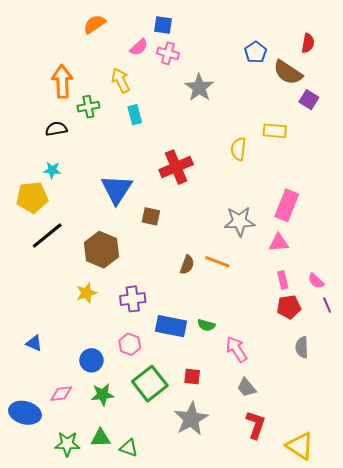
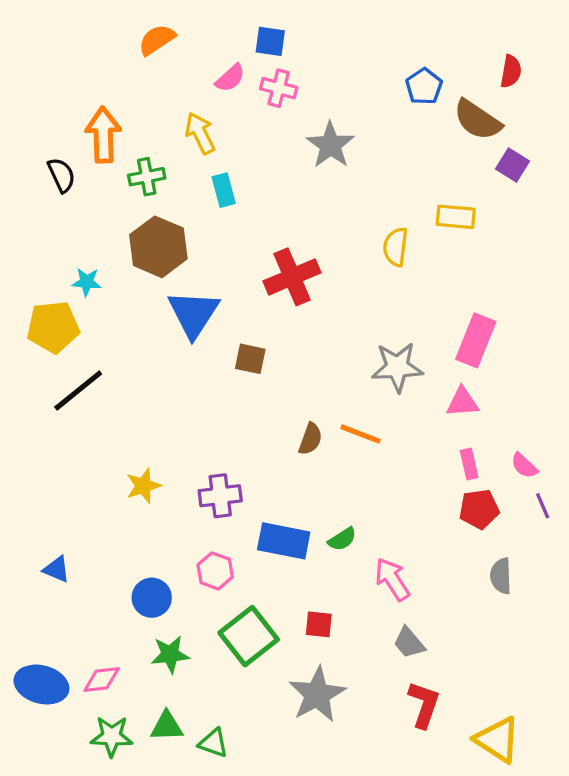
black semicircle: (56, 129) -> (61, 175), moved, turned 75
brown hexagon: (102, 250) -> (158, 247), moved
green semicircle: (206, 325) -> (342, 539), turned -48
pink diamond: (61, 394) -> (102, 680), moved

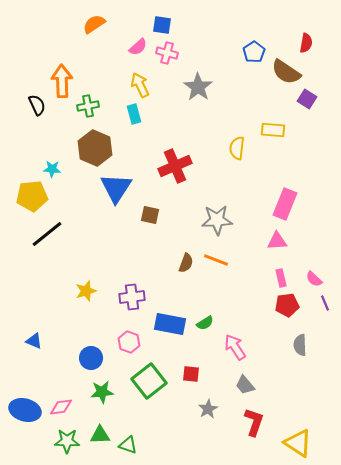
yellow arrow: (200, 133) -> (140, 85), moved
gray star: (397, 367) -> (217, 220), moved
gray star: (317, 695) -> (208, 409), moved, size x0.6

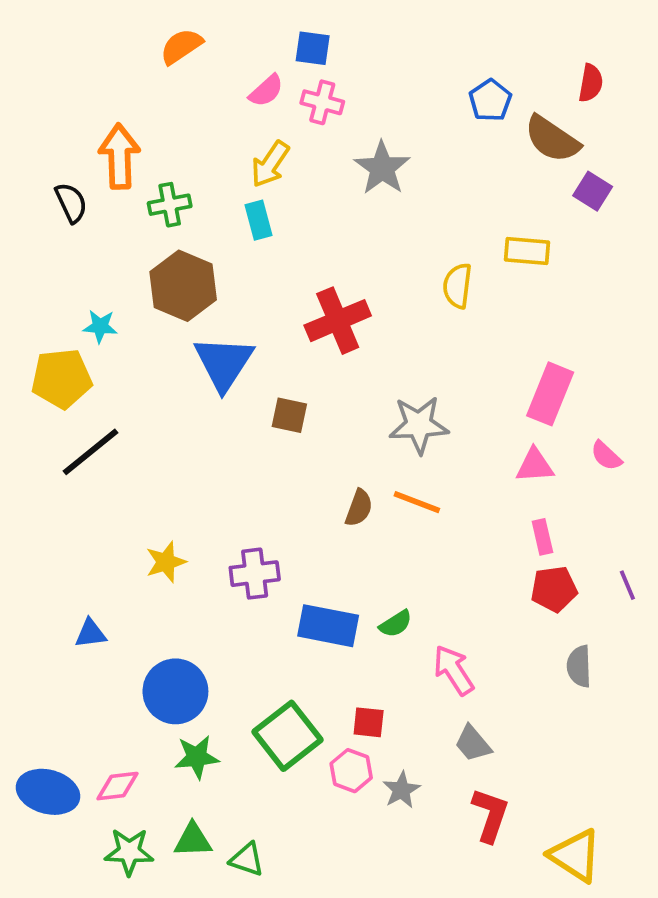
yellow arrow: (140, 85) -> (270, 164), turned -120
pink semicircle: (314, 279) -> (606, 456), moved
blue triangle: (34, 341) -> (90, 633), moved, turned -30
pink hexagon: (129, 342) -> (351, 771), moved
blue circle: (91, 358) -> (175, 691), size x1.4

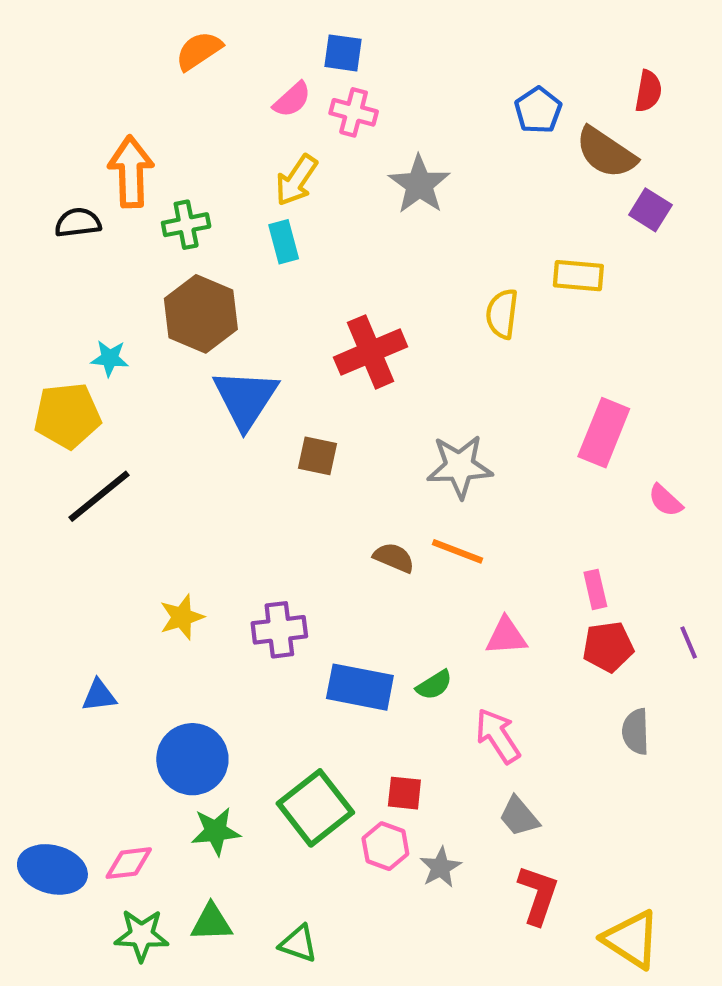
black semicircle: (71, 203) -> (78, 223), turned -72
pink triangle: (535, 465) -> (506, 636), moved
brown semicircle: (359, 508) -> (394, 558), turned -87
green triangle: (247, 859) -> (298, 944), moved

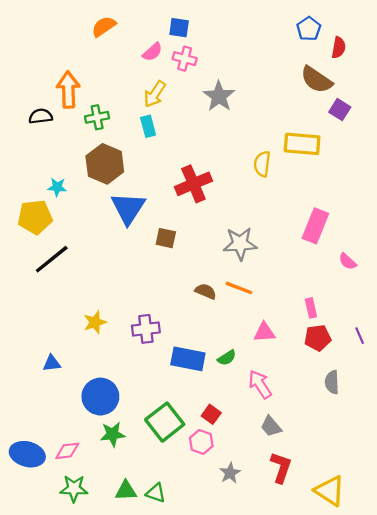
blue pentagon: (538, 110) -> (309, 29), moved
yellow rectangle: (578, 276) -> (302, 144), size x1.4
red square: (404, 793) -> (211, 414), turned 30
gray star: (441, 867) -> (230, 473), moved
green triangle: (211, 922) -> (126, 491), moved

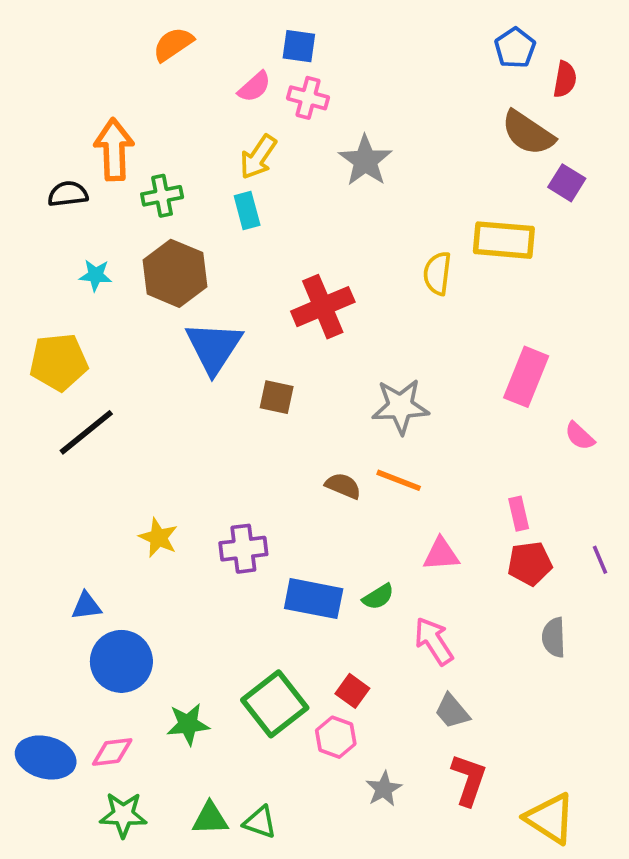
cyan star: (57, 187) -> (96, 275), moved
yellow star: (95, 322) -> (158, 538), turned -30
blue circle: (100, 397) -> (121, 661), moved

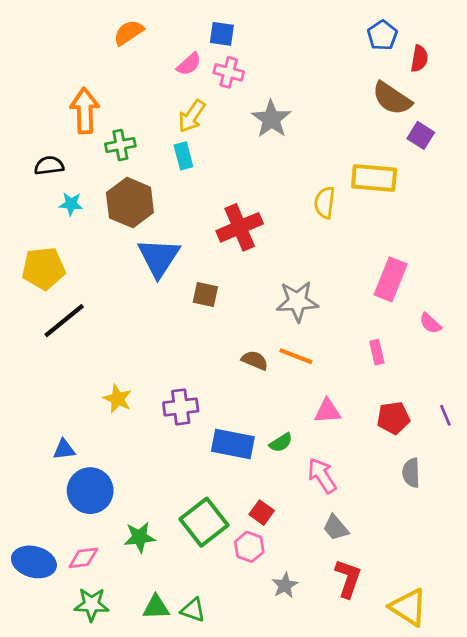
black semicircle: (68, 194) -> (49, 166), moved
pink rectangle: (519, 514) -> (377, 352), moved

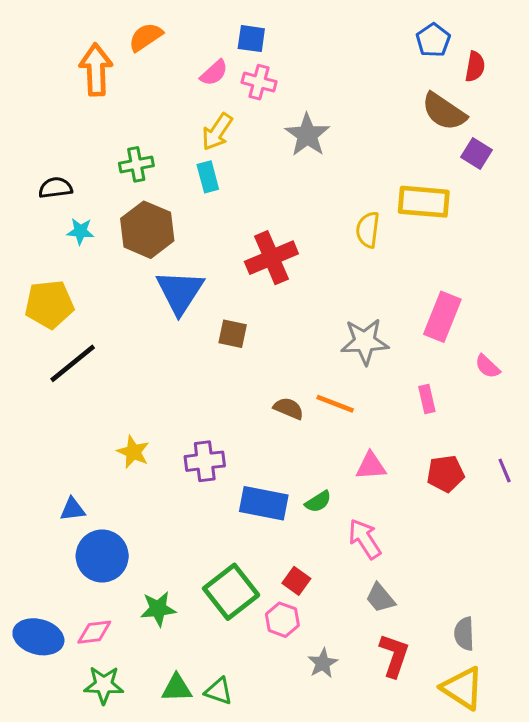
orange arrow: (85, 111) -> (96, 70), moved
gray star: (297, 301) -> (365, 342), moved
gray semicircle: (411, 473) -> (464, 634), moved

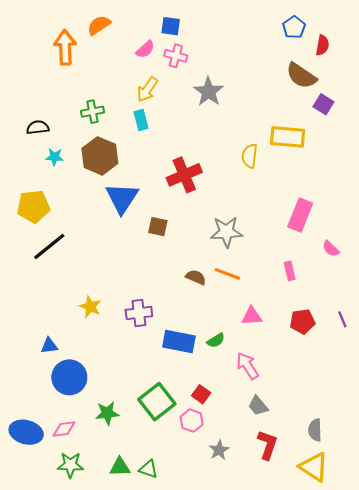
gray star: (365, 342) -> (226, 232), moved

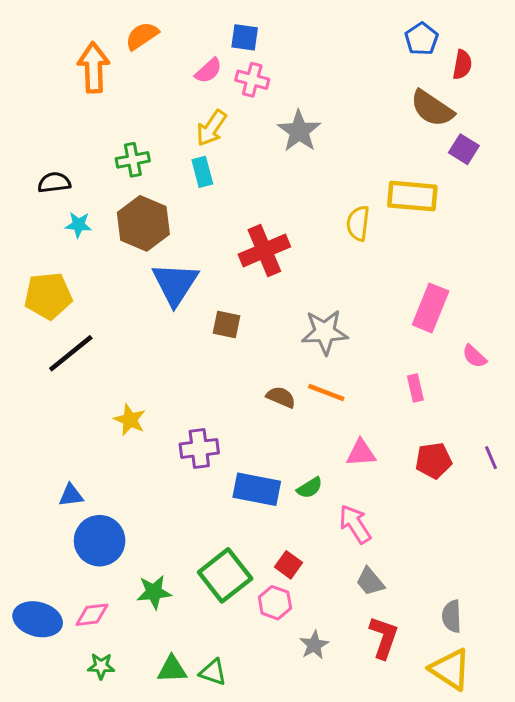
yellow star: (90, 307) -> (130, 420), moved
green star: (70, 465) -> (101, 666), size x0.7

